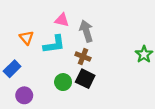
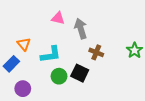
orange triangle: (26, 38) -> (24, 44), moved
cyan L-shape: (54, 44) -> (51, 54), moved
brown cross: (83, 57) -> (96, 52), moved

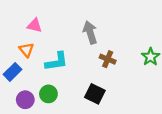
pink triangle: (58, 18) -> (35, 25), moved
black square: (80, 73) -> (95, 94), moved
green circle: (59, 76) -> (48, 94), moved

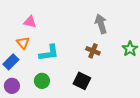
gray arrow: (90, 32) -> (101, 24), moved
purple circle: (25, 100) -> (12, 86), moved

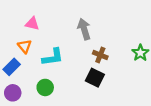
gray arrow: (101, 24) -> (84, 29), moved
black square: (82, 81) -> (95, 78), moved

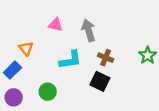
pink triangle: (32, 24) -> (56, 25), moved
cyan L-shape: (53, 57) -> (70, 60), moved

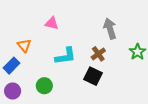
gray arrow: (89, 30) -> (110, 29), moved
brown cross: (106, 58) -> (98, 54), turned 32

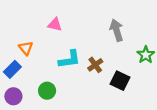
brown cross: (98, 54) -> (95, 65), moved
black square: (93, 76) -> (120, 81), moved

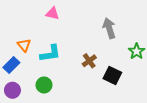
pink triangle: (55, 25) -> (52, 13), moved
cyan L-shape: (69, 59) -> (50, 53), moved

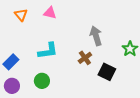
gray arrow: (109, 28) -> (96, 36), moved
orange triangle: (24, 45) -> (21, 15), moved

